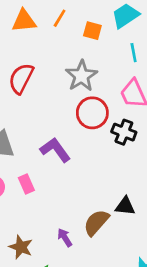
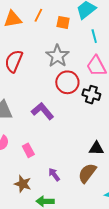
pink rectangle: (26, 184) -> (28, 150), moved
brown semicircle: (96, 223) -> (87, 173), moved

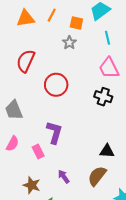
gray star: (57, 56) -> (69, 43), moved, size x0.6
red circle: (67, 82) -> (56, 85), moved
purple L-shape: (42, 111) -> (54, 132), moved, turned 55

